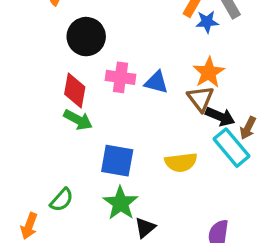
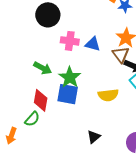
red diamond: (75, 90) -> (41, 100), moved
green star: (120, 203) -> (70, 77), moved
black triangle: (145, 228) -> (94, 137), moved

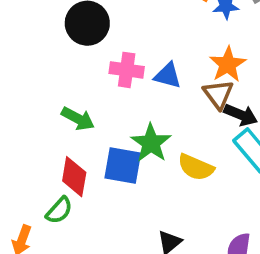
green star: (70, 77) -> (151, 143), moved
yellow semicircle: (108, 95) -> (196, 167), turned 30

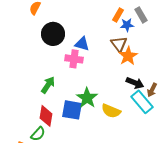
blue triangle: (168, 76) -> (82, 44), moved
brown triangle: (218, 94) -> (119, 44), moved
green arrow: (78, 119) -> (48, 85), turned -84

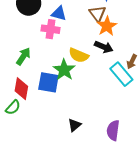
black arrow: (135, 83) -> (104, 47), moved
yellow semicircle: (111, 111) -> (79, 55), moved

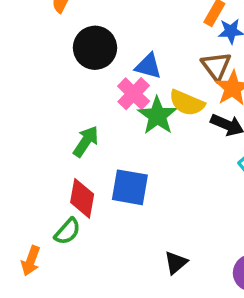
pink cross: (51, 29) -> (134, 94), turned 36
yellow semicircle: (79, 55) -> (187, 103), moved
green star: (64, 70) -> (157, 116), moved

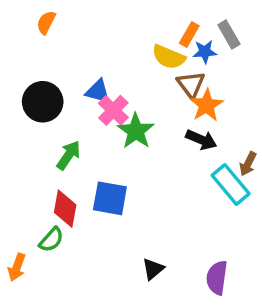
black circle: (95, 48) -> (43, 102), moved
blue triangle: (148, 66) -> (98, 91), moved
yellow semicircle: (187, 103) -> (169, 57), moved

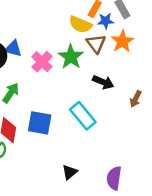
blue triangle: (98, 91) -> (13, 48), moved
orange star: (206, 105) -> (122, 41), moved
green star: (136, 131) -> (71, 57), moved
cyan rectangle: (231, 185) -> (83, 116), moved

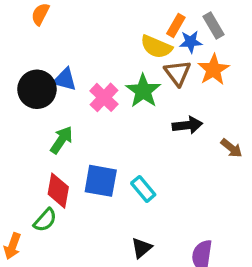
black arrow: (103, 82) -> (187, 125), turned -30
brown arrow: (136, 99) -> (231, 148), turned -77
cyan rectangle: (83, 116) -> (143, 189), moved, size x0.7

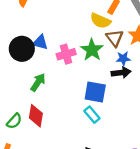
blue star: (191, 42) -> (123, 59), moved
pink cross: (104, 97) -> (66, 54), turned 30
blue square: (101, 181) -> (95, 92), moved
green semicircle: (45, 220) -> (14, 121), moved

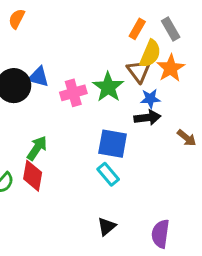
yellow semicircle: (101, 21) -> (150, 54), moved, turned -90
green arrow: (38, 82) -> (37, 148), moved

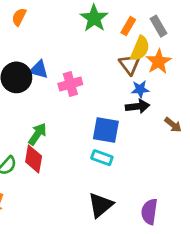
green star: (108, 87) -> (94, 18), moved
cyan rectangle: (108, 174) -> (102, 158), turned -30
black triangle: (107, 227) -> (101, 205), size x1.5

